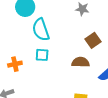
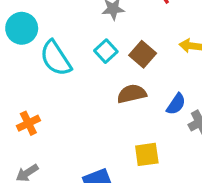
cyan square: (42, 55) -> (106, 51), moved, turned -32

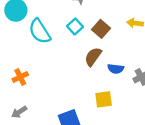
brown semicircle: (132, 94) -> (93, 57), turned -42
blue semicircle: (176, 104) -> (116, 69), moved, turned 63

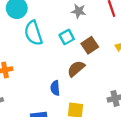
blue semicircle: (116, 69) -> (55, 88), moved, turned 64

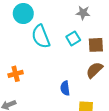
brown square: (90, 45) -> (96, 45), turned 35
brown semicircle: (76, 69) -> (94, 70), moved

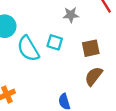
cyan square: (73, 38) -> (55, 42), moved, turned -32

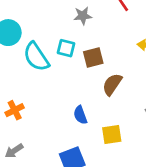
brown square: (91, 48) -> (93, 57), moved

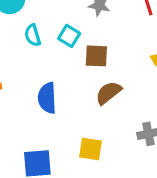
cyan semicircle: (36, 57) -> (33, 35), size x0.6
blue semicircle: (80, 115) -> (47, 98), moved, size x1.4

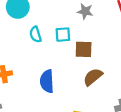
cyan square: (69, 36) -> (63, 35), turned -35

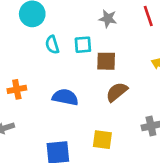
blue semicircle: (47, 81) -> (65, 97), turned 105

